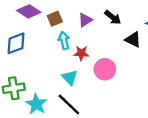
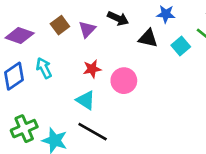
brown square: (55, 19) -> (60, 25), moved
cyan arrow: (64, 40) -> (44, 68), moved

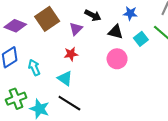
brown square: (60, 25) -> (47, 19), size x1.6
purple triangle: (87, 29) -> (76, 29), moved
cyan arrow: (44, 68) -> (34, 67), moved
pink circle: (124, 81) -> (117, 59), moved

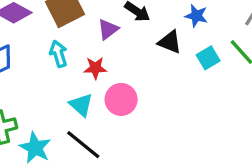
pink circle: (117, 59) -> (121, 99), moved
cyan arrow: (34, 67) -> (58, 54), moved

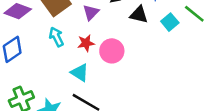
pink circle: (121, 99) -> (112, 51), moved

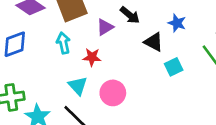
cyan square: (170, 22) -> (174, 67), moved
pink circle: (112, 51) -> (113, 93), moved

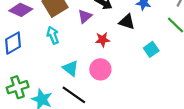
red star: (92, 57) -> (103, 40), moved
cyan square: (174, 67) -> (151, 49), moved

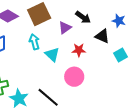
cyan square: (151, 49) -> (121, 55), moved
cyan triangle: (71, 68) -> (52, 54), moved

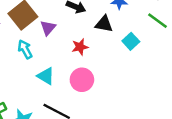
purple triangle: (65, 28) -> (48, 28), moved
cyan triangle: (52, 54) -> (46, 76), moved

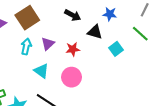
purple triangle: (48, 28) -> (48, 44), moved
cyan arrow: (25, 49) -> (26, 47), turned 35

